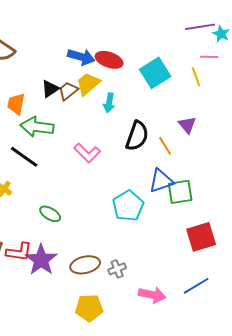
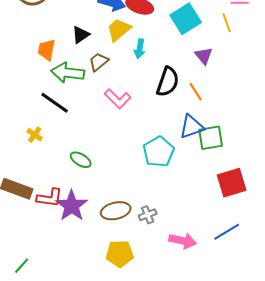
brown trapezoid: (68, 91) -> (99, 62), moved
purple triangle: (187, 125) -> (204, 56), moved

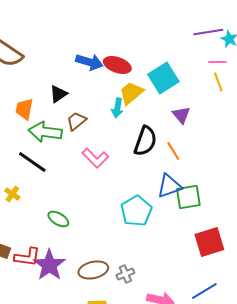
yellow line: (227, 23) -> (218, 82), moved
yellow trapezoid: (119, 30) -> (131, 93), moved

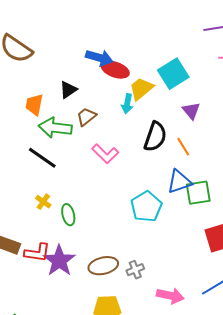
red ellipse: (117, 65) -> (115, 70), moved
yellow cross: (12, 194) -> (43, 202), moved
green ellipse: (58, 219) -> (68, 215), turned 45

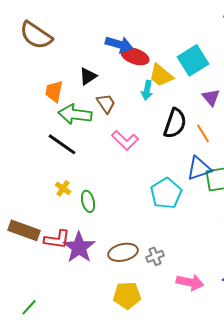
yellow trapezoid: (141, 89) -> (161, 75), turned -100
brown trapezoid: (86, 117) -> (106, 103), turned 95

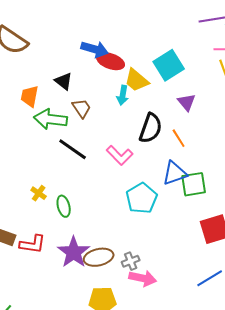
black triangle: (88, 76) -> (64, 81), turned -48
pink L-shape: (125, 140) -> (120, 155), moved
black line: (62, 144) -> (73, 149), moved
purple star: (79, 247) -> (74, 252), moved
pink arrow: (190, 282) -> (143, 278), moved

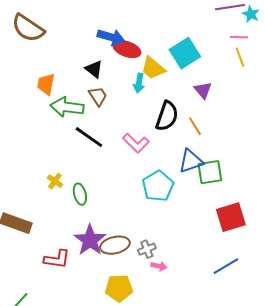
black triangle: (64, 81) -> (94, 69), moved
red L-shape: (33, 244) -> (57, 259), moved
pink arrow: (143, 278) -> (159, 266), size x0.6

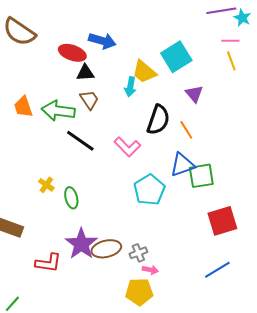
red ellipse: (127, 49) -> (72, 53), moved
black triangle: (94, 69) -> (85, 73), turned -42
orange trapezoid: (46, 84) -> (23, 107), moved, turned -30
yellow pentagon: (119, 288) -> (139, 292), moved

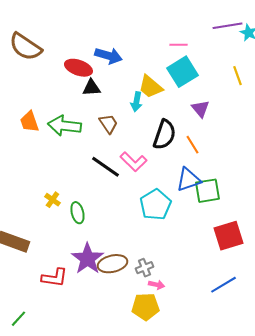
pink line: (230, 41) -> (178, 45), moved
brown trapezoid: (89, 100) -> (108, 124), moved
black line: (80, 141) -> (105, 167), moved

